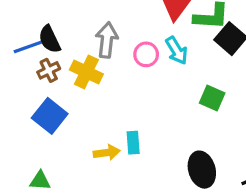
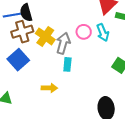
gray arrow: (107, 40) -> (63, 43), moved
brown cross: (49, 70) -> (22, 32), size x1.5
cyan rectangle: (133, 143) -> (67, 64), moved

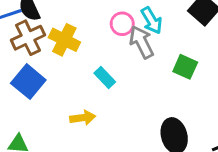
gray arrow: (63, 43) -> (142, 42), moved, turned -35
cyan rectangle: (67, 64) -> (105, 78), turned -40

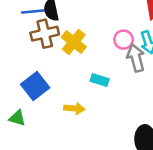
cyan rectangle: (105, 78) -> (100, 80), turned -42
blue square: (28, 82) -> (35, 86), moved

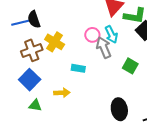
brown cross: (45, 34) -> (32, 50), moved
green triangle: (17, 118) -> (35, 105), moved

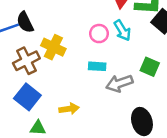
gray arrow: (104, 48) -> (119, 83), moved, turned -80
cyan rectangle: (78, 68) -> (97, 66), moved

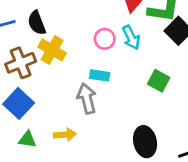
black semicircle: (25, 22) -> (37, 23), moved
gray arrow: (119, 83) -> (87, 99), moved, turned 90
yellow arrow: (69, 109) -> (65, 135), moved

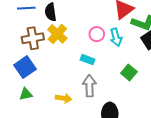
gray arrow: (87, 99) -> (89, 86), moved
yellow arrow: (65, 135) -> (64, 98), moved
green triangle: (27, 139) -> (26, 94), turned -32

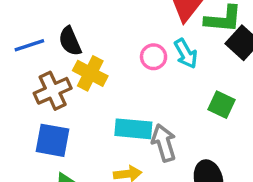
cyan rectangle: (87, 60) -> (133, 129), moved, size x1.5
blue square: (25, 67) -> (53, 140), turned -30

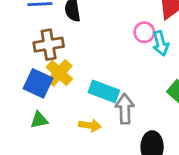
pink circle: (154, 57) -> (144, 32), moved
yellow cross: (90, 73) -> (59, 73), moved

